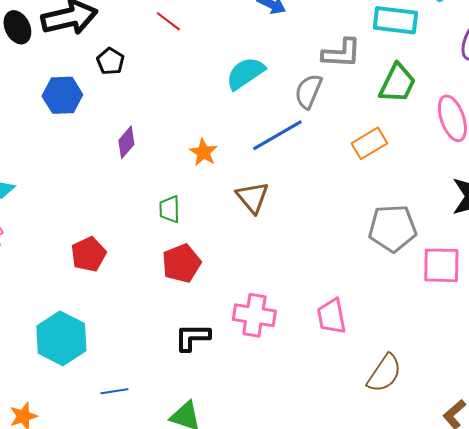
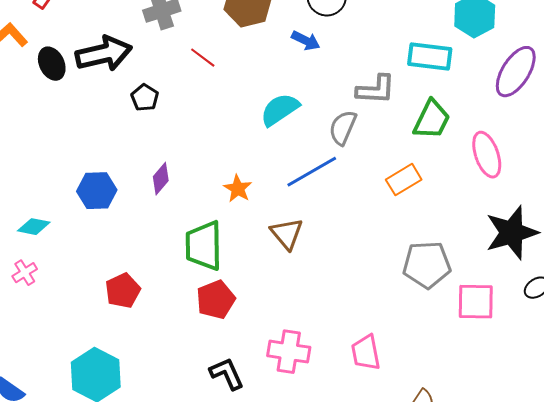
blue hexagon: (62, 95) -> (97, 191), moved
green trapezoid: (169, 209) -> (204, 246), size x1.8
black L-shape: (192, 337) -> (227, 374), turned 66

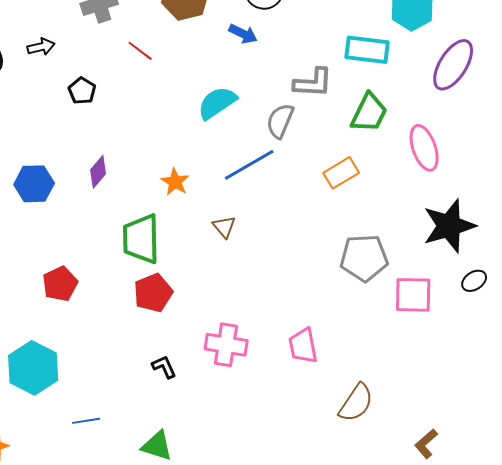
black arrow: (104, 54) -> (41, 47), size x0.5
brown triangle: (287, 234) -> (224, 227), size x0.7
black L-shape: (227, 374) -> (164, 367), size x0.7

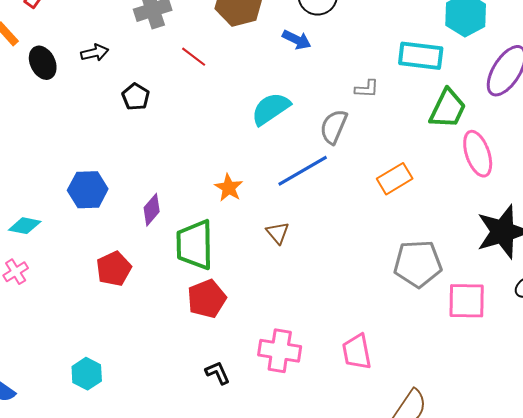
gray L-shape: (313, 83) -> (367, 89), size x0.6
green trapezoid: (369, 113) -> (448, 109), moved
purple diamond: (98, 172) -> (152, 210), moved
red pentagon: (60, 284) -> (114, 269), moved
cyan hexagon: (33, 368) -> (87, 374), size x0.6

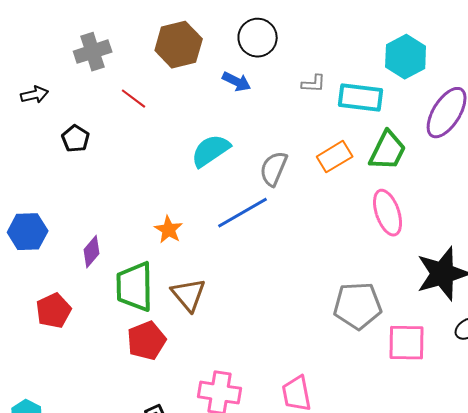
gray L-shape: (367, 89) -> (314, 84), moved
pink ellipse: (478, 154) -> (388, 213), moved
orange rectangle: (395, 179) -> (335, 157), moved
brown triangle: (278, 233) -> (189, 295), moved, size x1.5

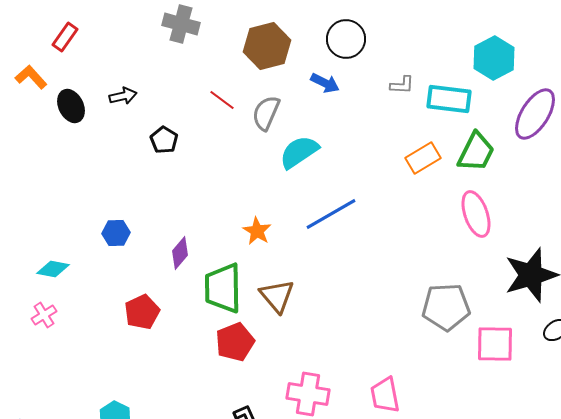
gray cross: (93, 52) -> (181, 24), moved, turned 33
gray semicircle: (274, 169) -> (266, 113), moved
blue hexagon: (28, 232) -> (116, 233), size x0.7

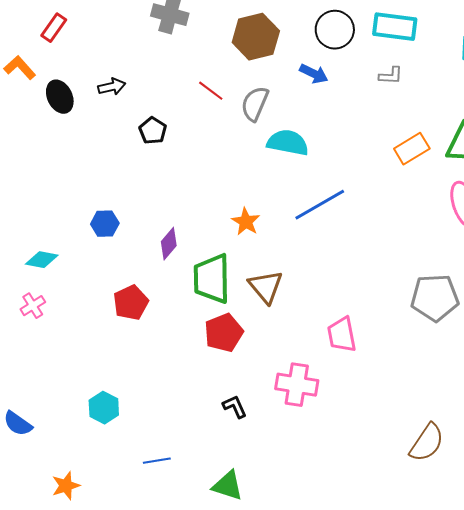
cyan rectangle: (449, 99) -> (395, 27), moved
cyan semicircle: (299, 152) -> (288, 143), turned 45
pink trapezoid: (385, 395) -> (342, 335), moved

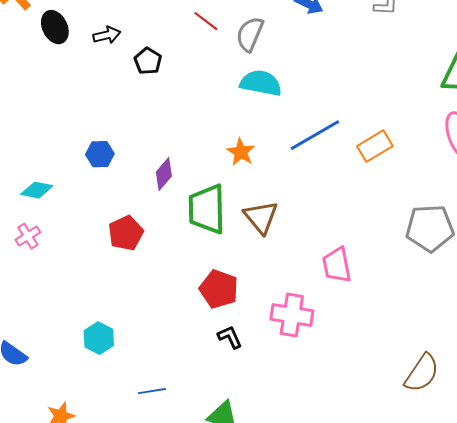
black arrow: (112, 87) -> (107, 35), moved
cyan semicircle: (288, 143) -> (261, 83), moved
orange rectangle: (412, 149) -> (375, 146), moved
red pentagon: (224, 333) -> (219, 289), moved, turned -30

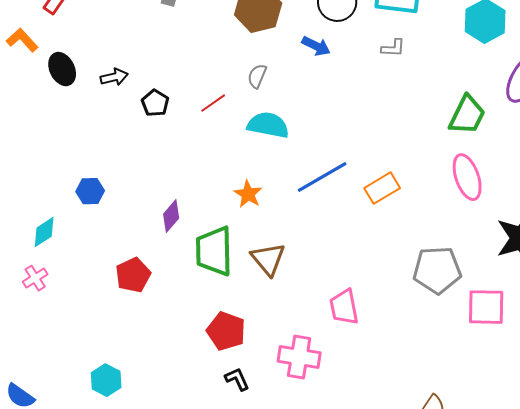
red line: (206, 21) -> (213, 103), moved, turned -72
gray semicircle: (250, 34) -> (257, 76), size x0.7
blue hexagon: (100, 154) -> (90, 191), moved
cyan diamond: (37, 190) -> (44, 232), turned -44

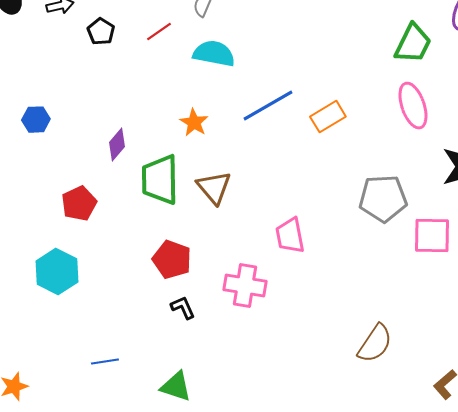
cyan hexagon: (106, 380) -> (57, 272), moved, size x1.4

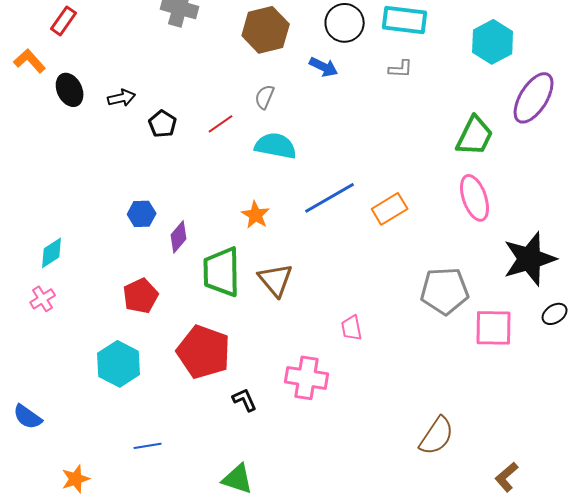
blue hexagon: (36, 120) -> (142, 214), moved
pink trapezoid: (290, 236) -> (352, 328), size x0.7
red pentagon: (172, 260) -> (204, 352), moved, size x1.4
blue line: (105, 362) -> (148, 446), moved

